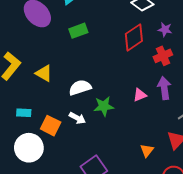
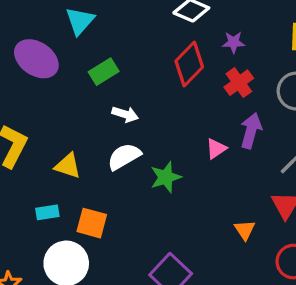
yellow triangle: (44, 73) -> (68, 166), moved
purple arrow: (164, 88) -> (251, 131), turned 35
white arrow: (77, 118) -> (125, 114), moved

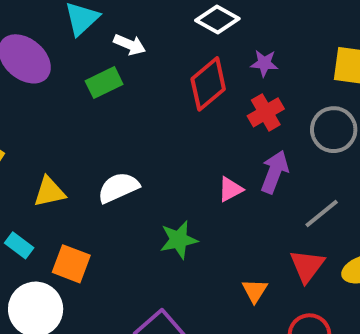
white arrow: (125, 114) -> (130, 45), moved
yellow triangle: (68, 166) -> (49, 192), turned -36
green star: (166, 177) -> (179, 240), moved
cyan rectangle: (47, 212) -> (19, 245), turned 40

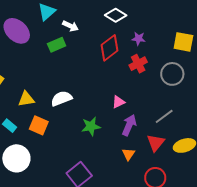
purple arrow: (275, 172) -> (129, 125), moved
orange square: (71, 264) -> (39, 125), moved

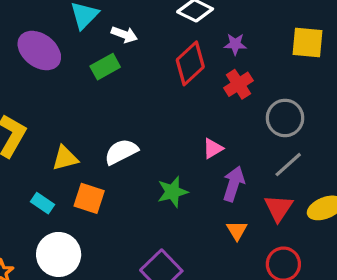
gray circle: (172, 74) -> (285, 118), moved

